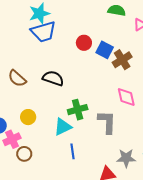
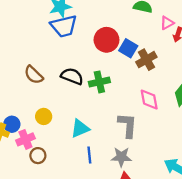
red circle: (84, 43) -> (106, 40), size x1.5
green cross: (78, 110) -> (99, 82), moved
gray star: (126, 158) -> (121, 157), moved

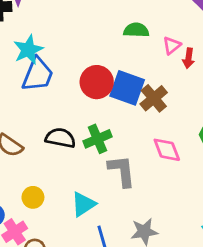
blue trapezoid: (64, 26) -> (38, 75), turned -44
blue square: (128, 48) -> (127, 88), size x1.4
gray L-shape: (127, 125) -> (122, 171), moved

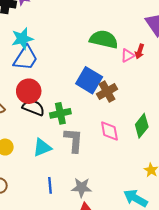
green semicircle: (136, 30) -> (104, 39), size x1.5
red arrow: (189, 58) -> (140, 51), moved
red circle: (97, 82) -> (29, 91), moved
cyan triangle: (83, 204) -> (42, 148), moved

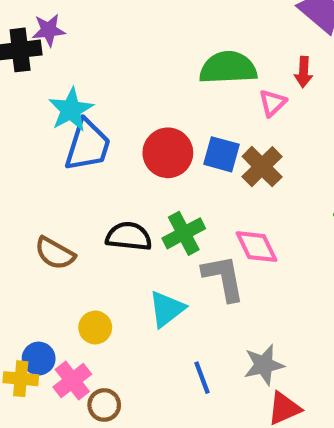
pink triangle: (128, 55) -> (272, 103), moved
blue square: (89, 80) -> (221, 154), size x0.7
red circle: (29, 91) -> (168, 153), moved
pink diamond: (109, 131) -> (256, 247), moved

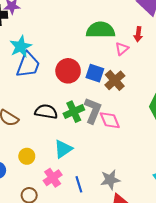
gray L-shape: (223, 278) -> (93, 111), moved, turned 30
pink cross: (72, 381) -> (53, 178), moved

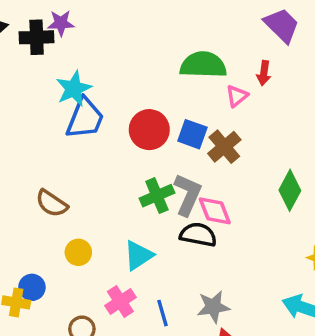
black semicircle: (46, 112) -> (198, 235), moved
yellow circle: (27, 156) -> (78, 252), moved

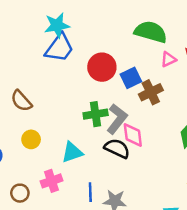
blue square: (192, 134) -> (131, 78), turned 30
blue line: (163, 313) -> (90, 192), moved

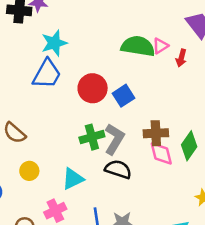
cyan star: (57, 25) -> (54, 43), moved
pink triangle: (168, 59) -> (160, 46), moved
brown cross: (151, 92) -> (156, 133), moved, turned 30
pink diamond: (133, 135) -> (161, 153), moved

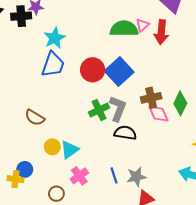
red arrow: (181, 58) -> (161, 32), size x1.6
blue square: (124, 96) -> (119, 72), size x1.5
cyan triangle: (73, 179) -> (70, 150), moved

